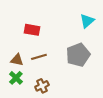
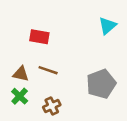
gray pentagon: (78, 55) -> (101, 84), moved
brown line: (39, 57) -> (48, 70), turned 35

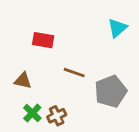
brown line: (48, 70) -> (74, 73), moved
green cross: (20, 96) -> (32, 113), moved

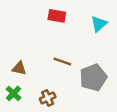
red rectangle: (43, 40) -> (57, 16), moved
green cross: (32, 113) -> (13, 93), moved

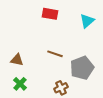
green cross: (13, 93) -> (20, 84), moved
brown cross: (48, 98) -> (61, 88), moved

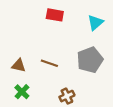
brown line: (55, 54) -> (49, 63), moved
gray pentagon: (82, 68) -> (90, 60), moved

